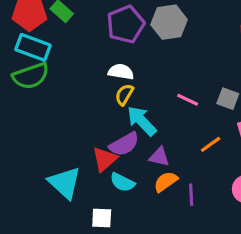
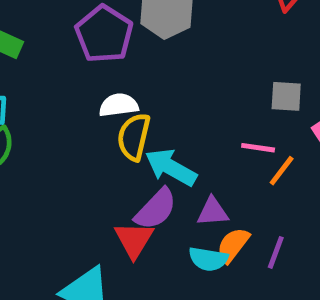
yellow semicircle: (124, 95) -> (134, 137), size x1.4
pink line: (188, 100) -> (258, 148), moved
cyan semicircle: (122, 182) -> (208, 259), moved
purple line: (191, 195) -> (276, 252), turned 40

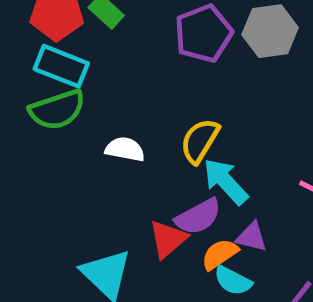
white semicircle: (119, 105) -> (125, 149), moved
orange semicircle: (233, 245) -> (220, 254), moved

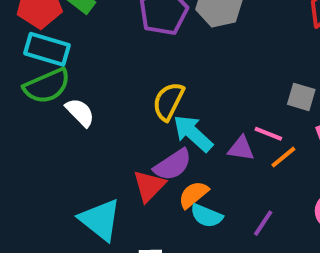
white semicircle: (125, 149) -> (80, 112), moved, turned 40
purple triangle: (252, 237) -> (241, 148), moved

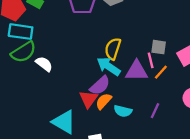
gray square: (301, 97) -> (159, 47), moved
yellow semicircle: (168, 101) -> (113, 49), moved
pink line: (268, 134) -> (151, 60), turned 63
purple triangle: (241, 148) -> (137, 71), size x1.5
orange semicircle: (193, 195) -> (104, 101), moved

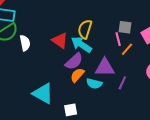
white semicircle: (44, 64) -> (25, 43), turned 42
purple triangle: (137, 71) -> (105, 67), moved
red triangle: (88, 99) -> (60, 41), moved, turned -30

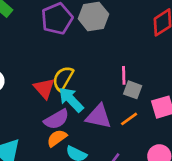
yellow semicircle: (85, 29) -> (63, 78), moved
pink line: (118, 39) -> (124, 75), moved
purple triangle: (105, 67) -> (98, 116), moved

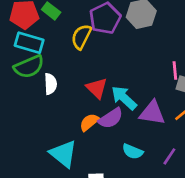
yellow semicircle: (63, 78) -> (81, 37), moved
orange semicircle: (57, 138) -> (89, 122), moved

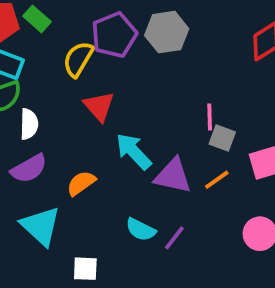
red triangle: (97, 88) -> (99, 106), moved
purple semicircle: (111, 118) -> (29, 169), moved
purple line: (169, 156) -> (174, 238), moved

